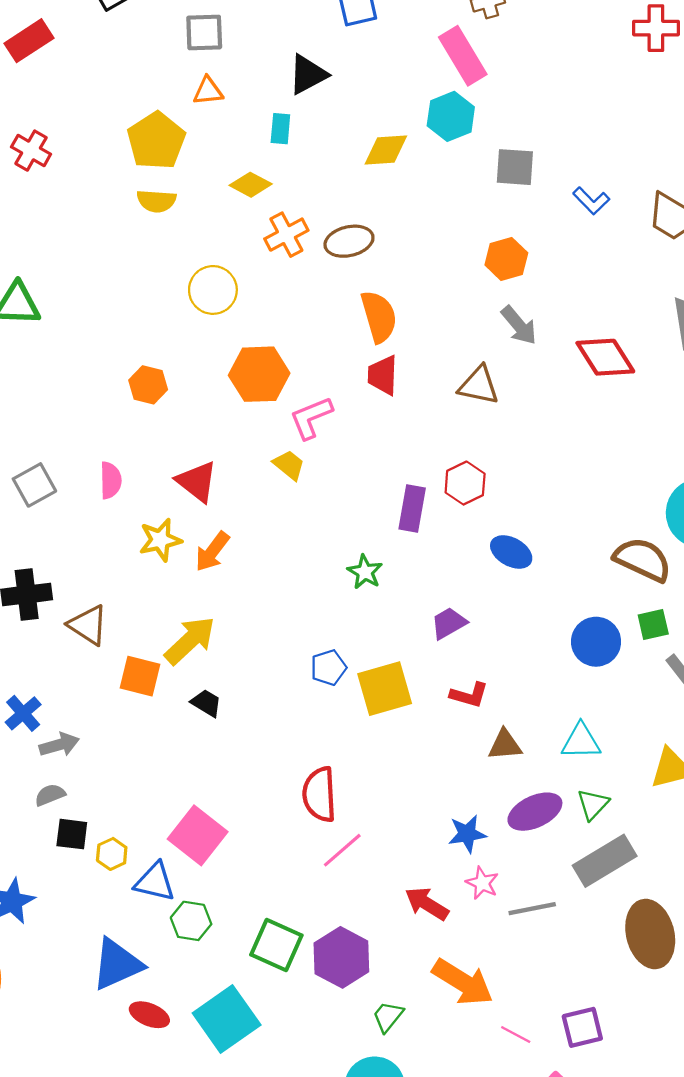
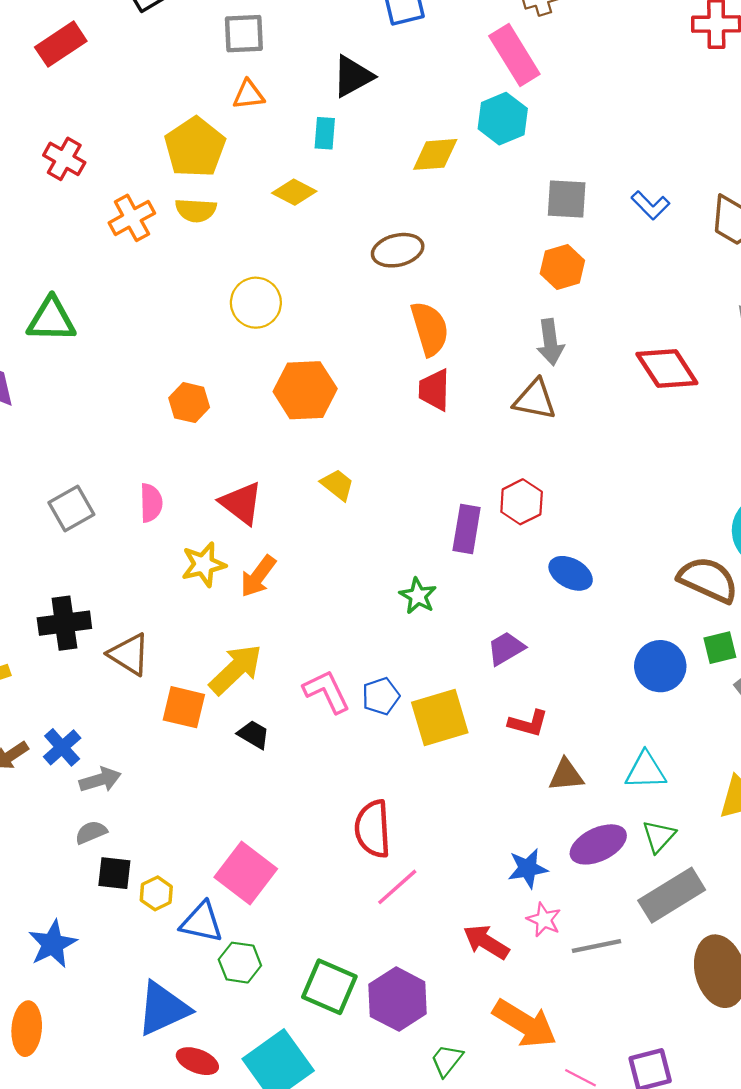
gray square: (515, 167) -> (567, 199), moved
orange cross: (286, 235) -> (132, 218), moved
gray arrow: (519, 325) -> (550, 342), moved, turned 33
pink L-shape: (311, 418) -> (327, 691), moved, turned 87

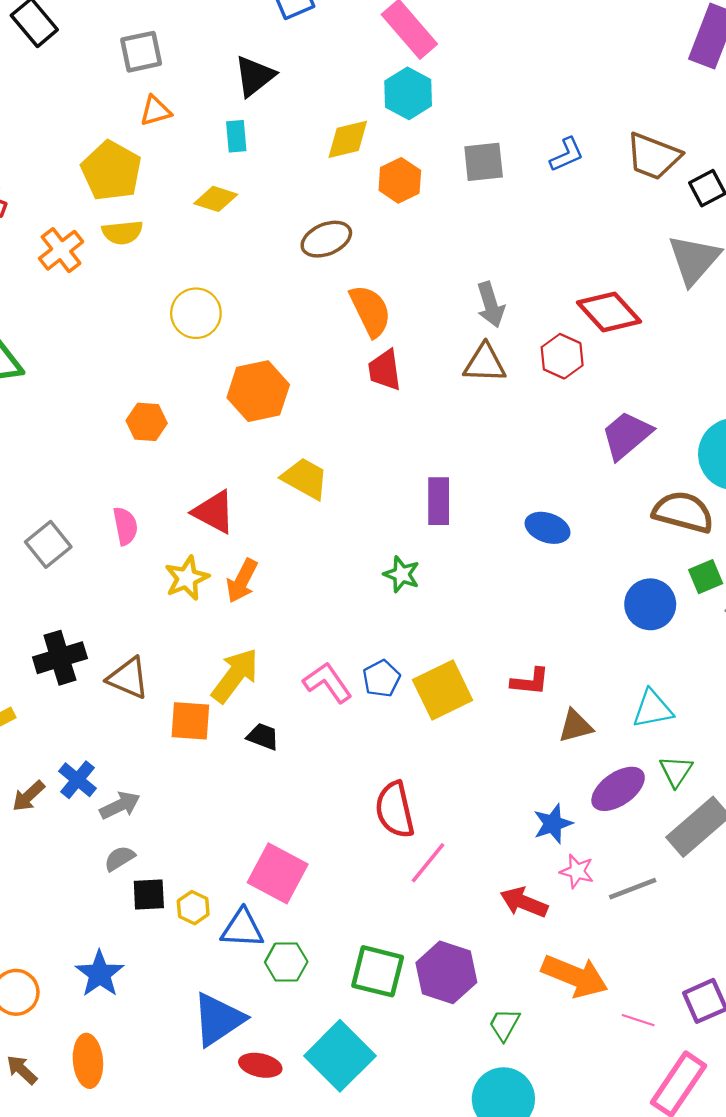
blue L-shape: (650, 205) -> (567, 155), turned -60
orange hexagon: (562, 267) -> (400, 180), moved
yellow trapezoid: (337, 485) -> (305, 478), size x1.4
red hexagon: (522, 502) -> (562, 356), moved
purple trapezoid: (506, 648) -> (627, 435), moved, size x1.4

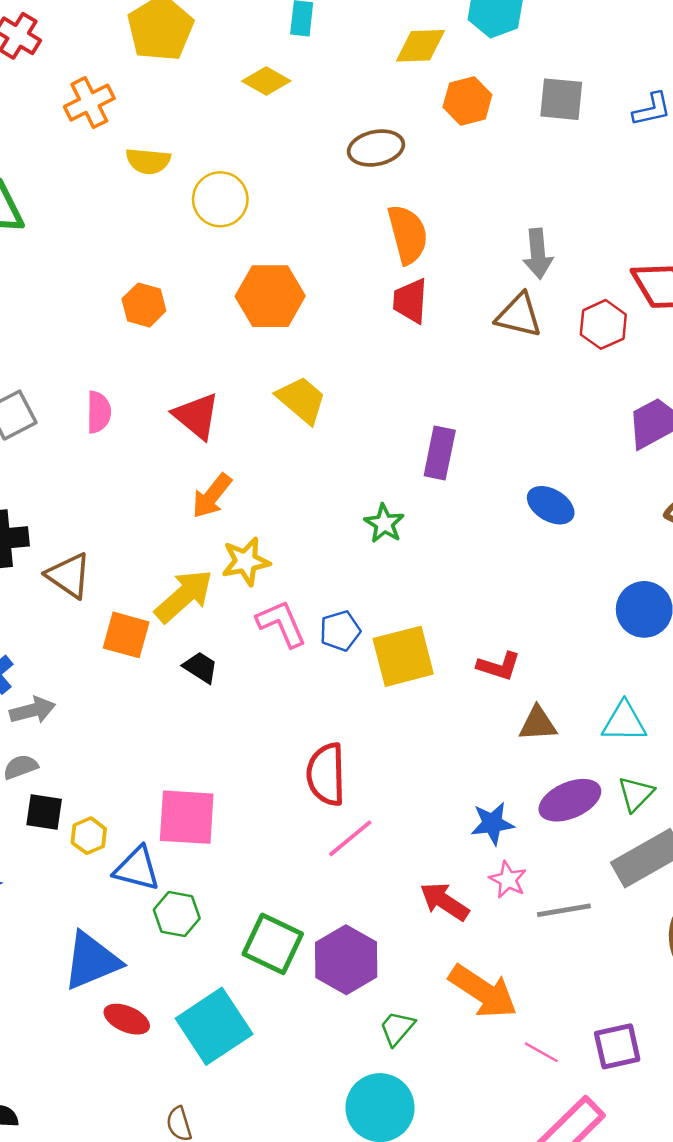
yellow semicircle: (122, 232) -> (148, 161), moved
yellow star: (187, 578) -> (246, 561), moved
pink square: (278, 873) -> (187, 817), turned -36

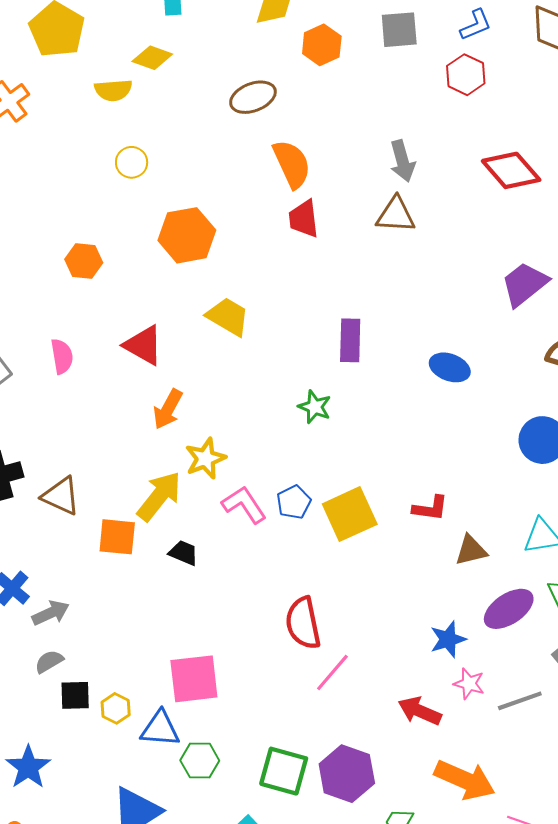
yellow semicircle: (148, 161) -> (113, 90), moved
yellow circle: (220, 199) -> (132, 162), size x0.7
red hexagon: (603, 324) -> (466, 75), moved

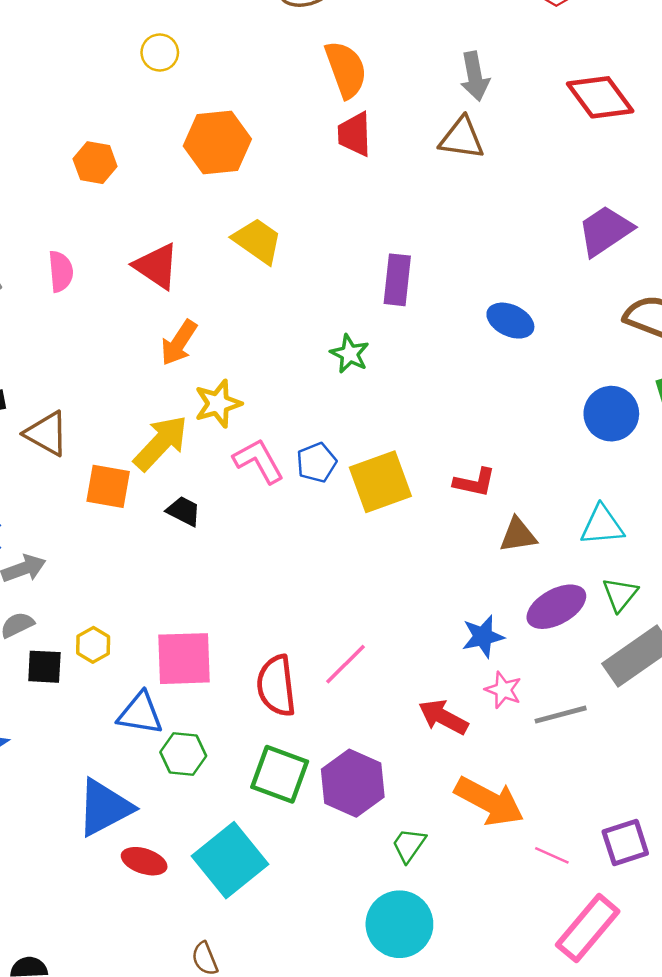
red semicircle: (303, 623) -> (276, 686), moved
yellow hexagon: (116, 708) -> (93, 645), moved

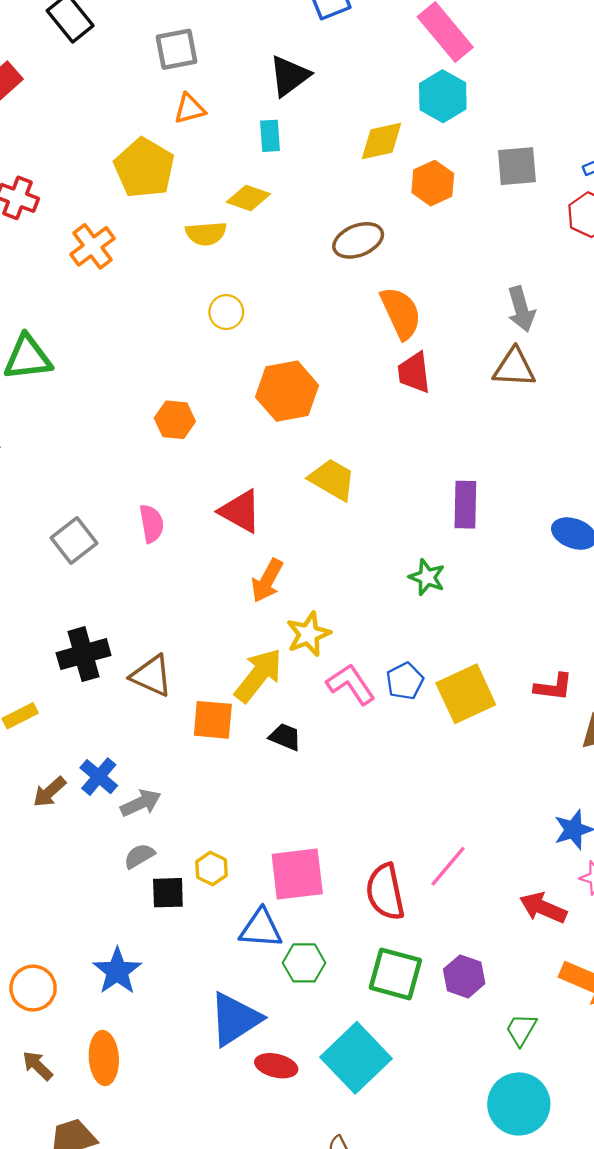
purple hexagon: (353, 783) -> (464, 976), size x0.7

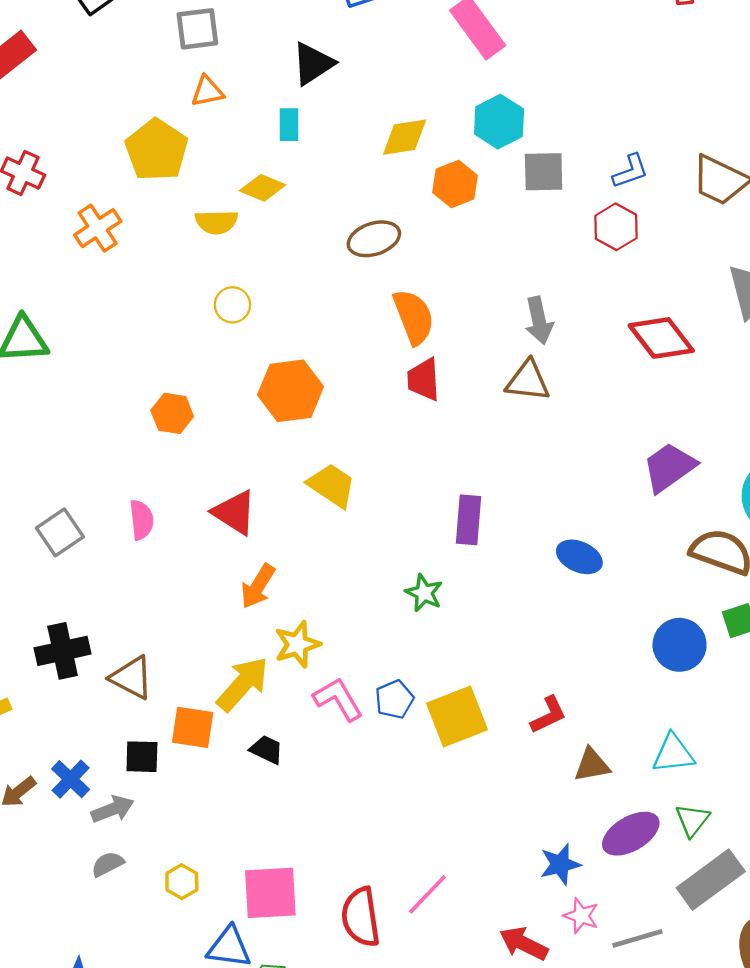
cyan hexagon: (443, 96) -> (499, 122), moved
red L-shape: (554, 687) -> (548, 715), turned -36
black square: (168, 893) -> (142, 757), moved

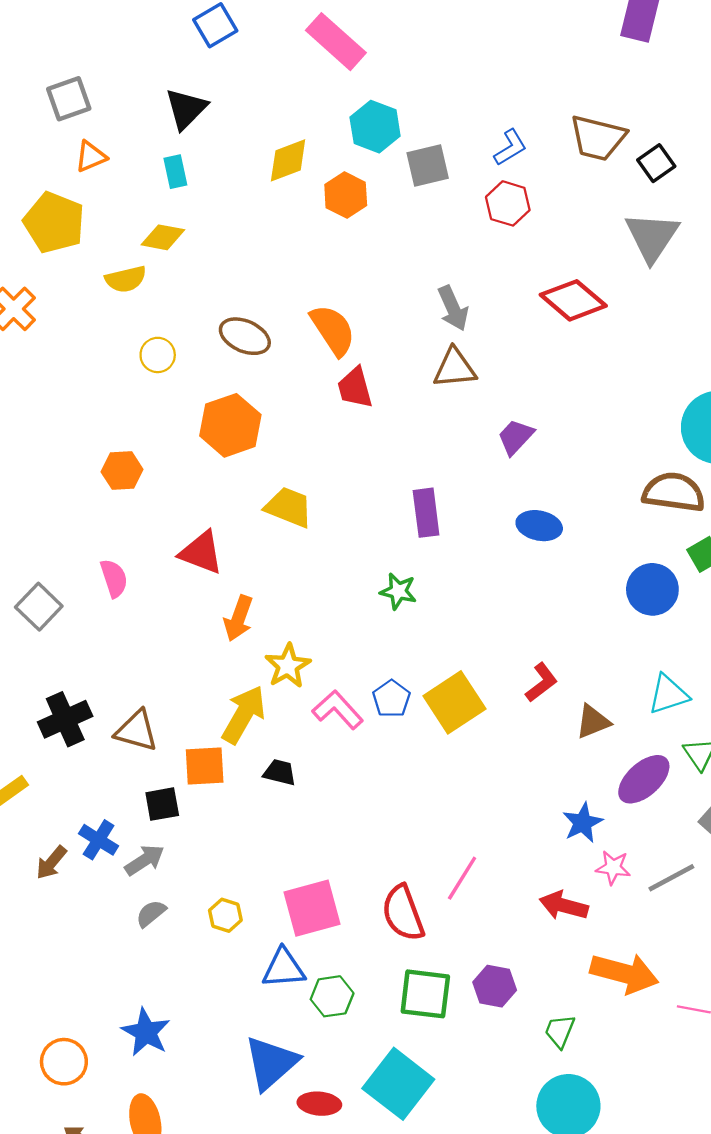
brown ellipse: (374, 239) -> (245, 336), moved, turned 54
purple trapezoid: (669, 467) -> (516, 437), moved, size x0.7

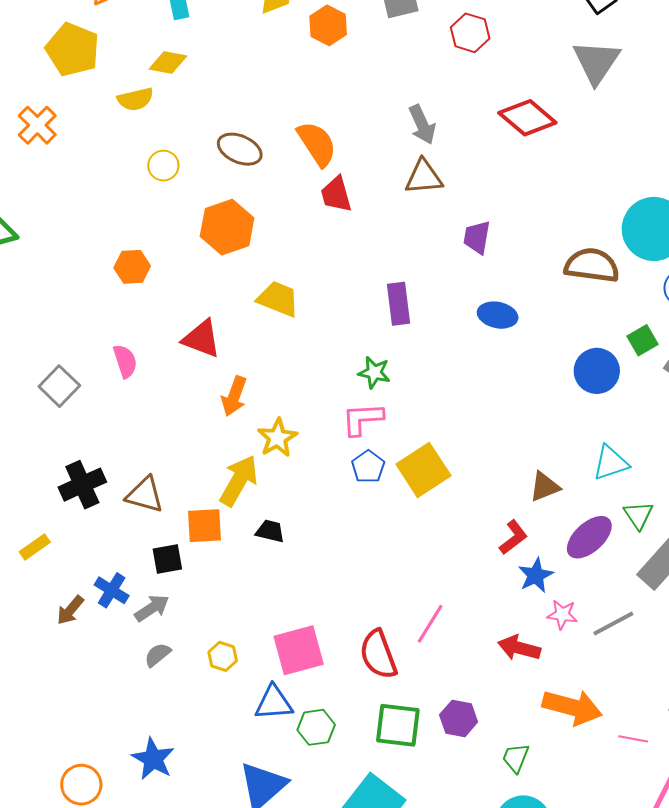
purple trapezoid: (516, 437) -> (477, 237), turned -33
brown semicircle: (674, 492) -> (592, 265), moved
red L-shape: (541, 683) -> (513, 537), moved
pink L-shape: (338, 710) -> (362, 419), moved, turned -51

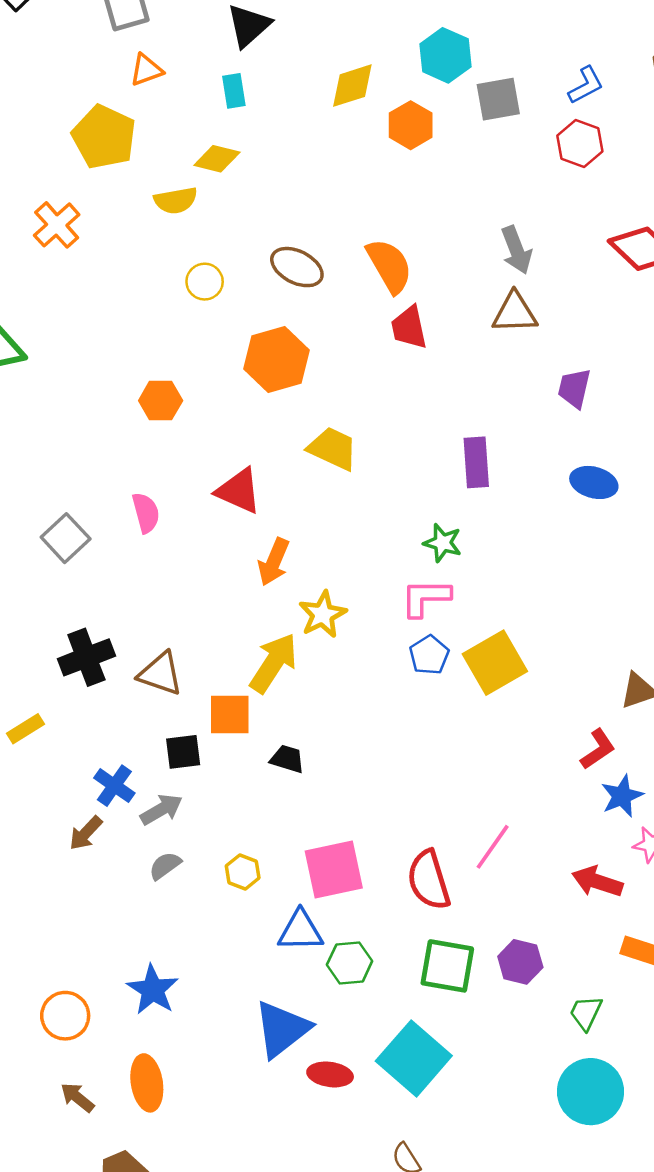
black trapezoid: (270, 531) -> (287, 759), moved
brown arrow: (70, 610) -> (86, 833), moved

